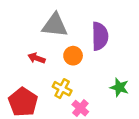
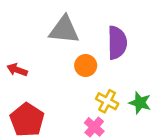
red arrow: (36, 58) -> (17, 70), moved
yellow cross: (62, 89) -> (107, 101), moved

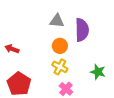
gray triangle: (64, 30) -> (57, 21), moved, size x0.7
yellow cross: (107, 101) -> (60, 67), moved

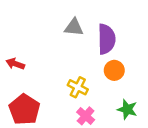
orange circle: (60, 46) -> (114, 70), moved
green star: (98, 72) -> (127, 109), moved

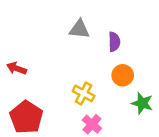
purple semicircle: (106, 39) -> (114, 42), size x0.6
green star: (127, 109) -> (142, 103), moved

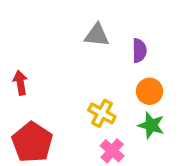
red arrow: (17, 68) -> (20, 83), turned 60
green star: (142, 103) -> (151, 125), moved

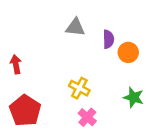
orange circle: (150, 91) -> (128, 52), moved
green star: (151, 125) -> (134, 97), moved

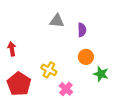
orange circle: (128, 52) -> (86, 57), moved
yellow cross: (79, 88) -> (49, 70), moved

